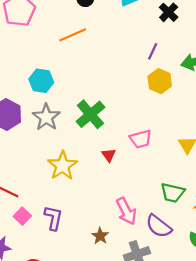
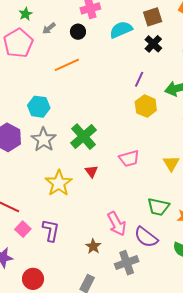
red triangle: (109, 155) -> (91, 171), moved

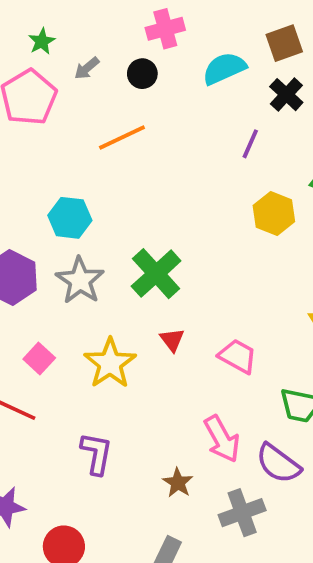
purple line: (139, 79) -> (250, 144), moved
pink trapezoid: (129, 158) -> (238, 356), moved, turned -135
pink square: (23, 229) -> (39, 358), moved

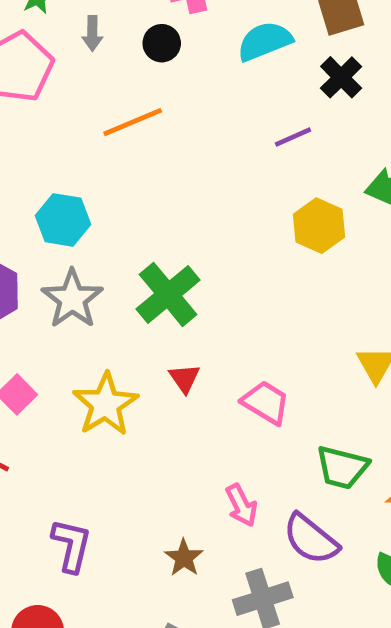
gray arrow: (87, 68) -> (92, 33), turned -52
purple line: (250, 144) -> (293, 137), turned 40
pink arrow: (222, 439) -> (241, 505), size x0.7
purple L-shape: (96, 454) -> (71, 545), moved

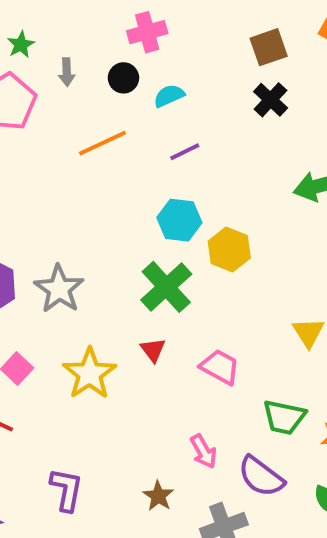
cyan semicircle: (265, 41) -> (169, 96), moved, size x0.7
purple line: (293, 137) -> (185, 152), moved
cyan hexagon: (63, 220) -> (179, 220), moved
yellow hexagon: (319, 226) -> (229, 250), moved
green cross: (168, 294) -> (166, 287), moved

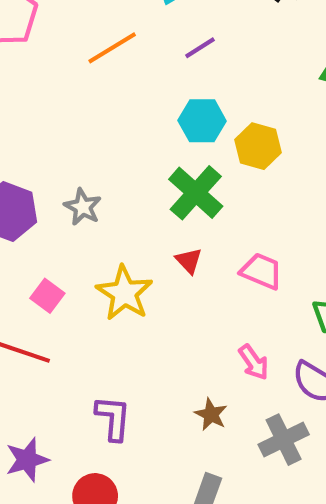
gray star: (59, 289) -> (83, 207), size x0.7

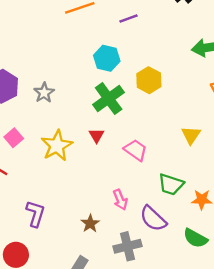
cyan hexagon: (202, 121) -> (107, 58), moved

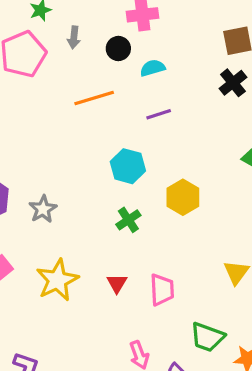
green cross: (109, 99) -> (128, 220), size x0.6
red triangle: (96, 135) -> (117, 283), moved
pink trapezoid: (136, 150) -> (162, 290), turned 50

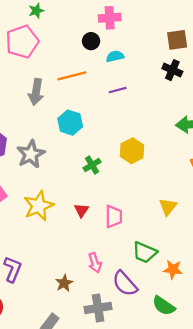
gray arrow: (74, 37) -> (36, 92), moved, size x1.6
black cross: (233, 83) -> (172, 70), turned -30
cyan hexagon: (128, 166) -> (70, 123), moved
gray star: (43, 209) -> (31, 154), size x1.4

